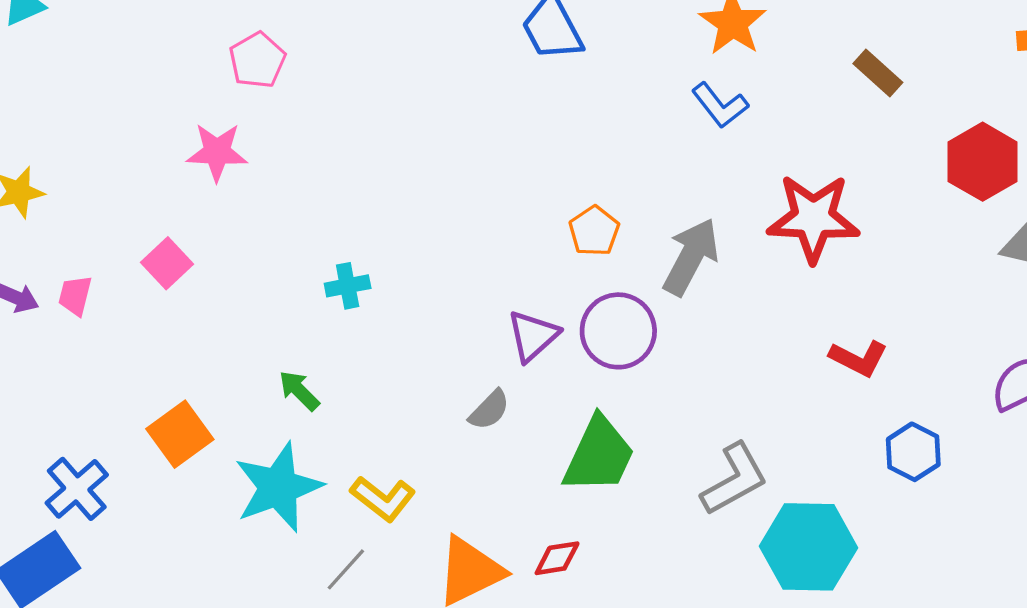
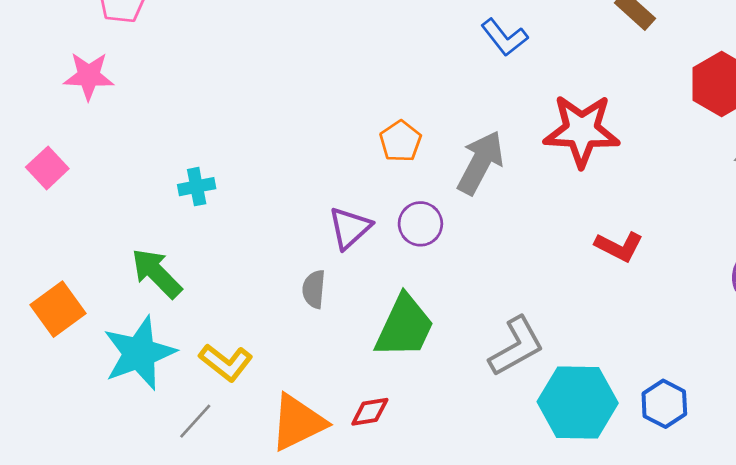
purple circle: (618, 331) -> (420, 224), size x0.7
green arrow: (299, 391) -> (157, 273), size x1.5
gray semicircle: (489, 410) -> (314, 289), turned 141
blue hexagon: (913, 452) -> (664, 404), moved

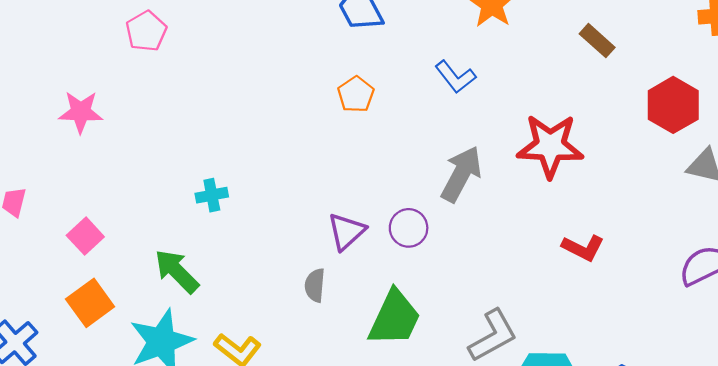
blue L-shape: (504, 37) -> (455, 77), moved
pink star: (89, 76) -> (81, 112), moved
orange pentagon: (400, 141) -> (356, 94), moved
pink square: (47, 168) -> (85, 236), moved

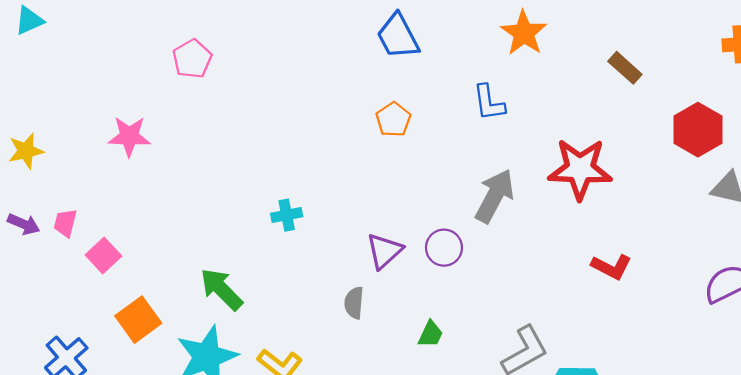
blue L-shape: (455, 77) -> (489, 103), turned 30
cyan cross: (212, 195) -> (287, 215), moved
pink square: (85, 236) -> (103, 256), moved
green trapezoid: (394, 318) -> (430, 334), size x0.5

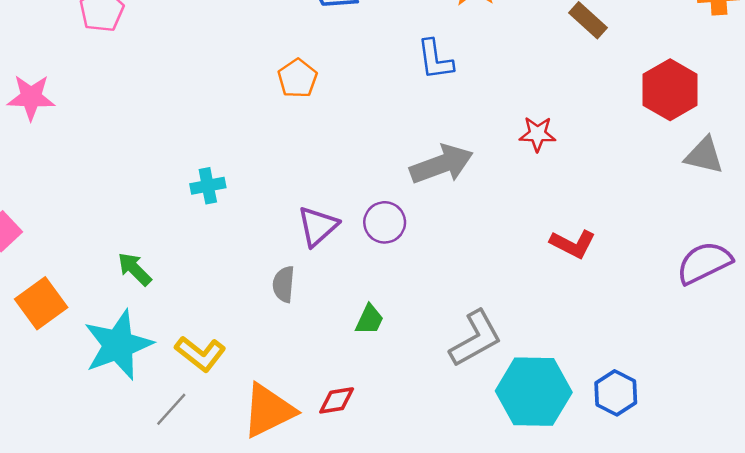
orange pentagon: (393, 120) -> (298, 78), moved
red star: (580, 169) -> (537, 134), size x0.5
gray arrow: (495, 196) -> (441, 164), turned 42
green arrow: (221, 289) -> (135, 269), size x0.7

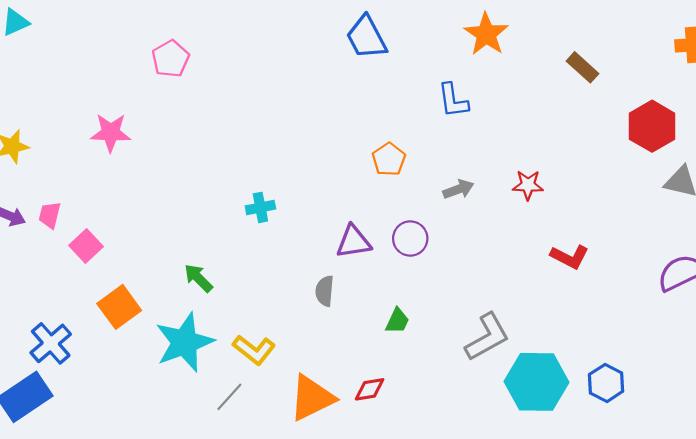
orange pentagon: (298, 78) -> (389, 159), moved
red star: (537, 134) -> (528, 185), moved
gray arrow: (441, 164) -> (458, 189), size x0.6
purple triangle: (318, 226) -> (354, 242), turned 33

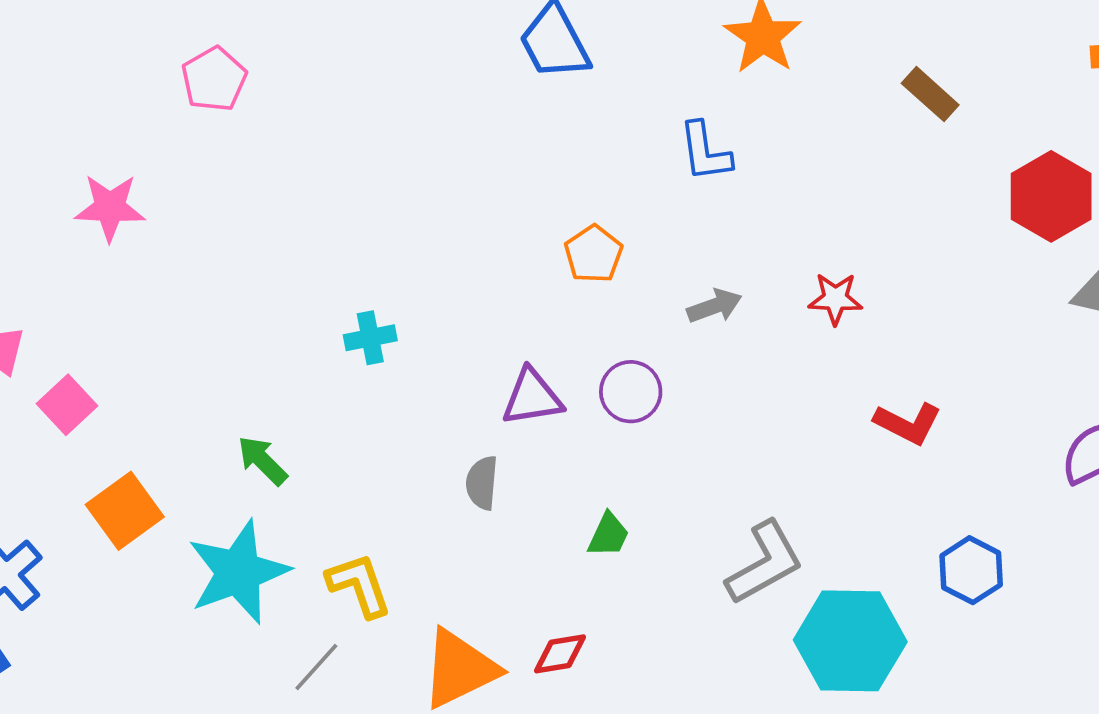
yellow L-shape: (254, 350) -> (359, 585), turned -147
blue hexagon: (606, 383) -> (971, 570), moved

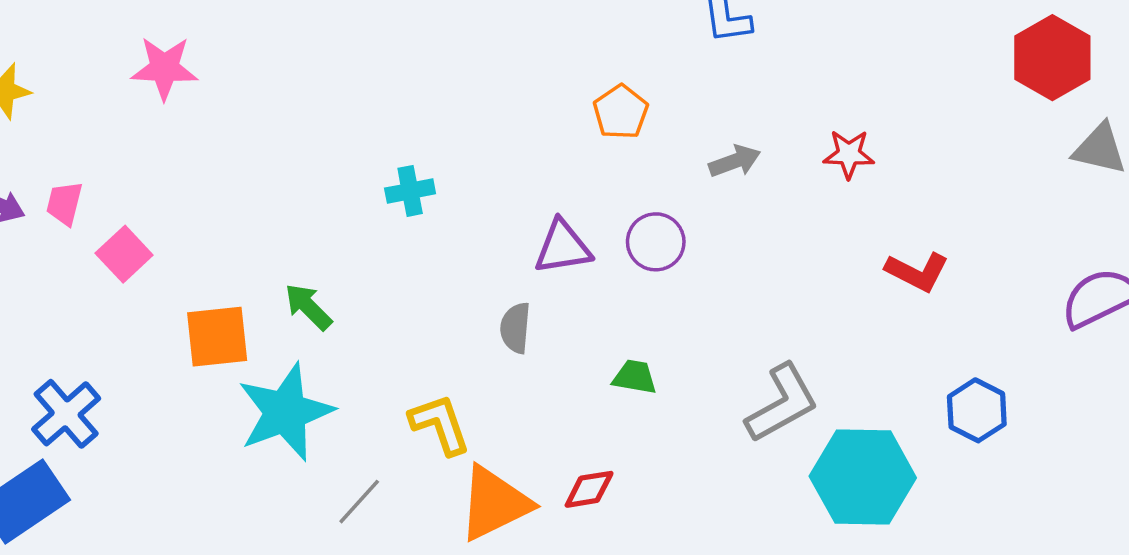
orange square: (125, 511) -> (217, 337), moved, turned 30
green trapezoid: (608, 535) -> (635, 377), turned -105
yellow L-shape: (359, 585) -> (440, 424), moved

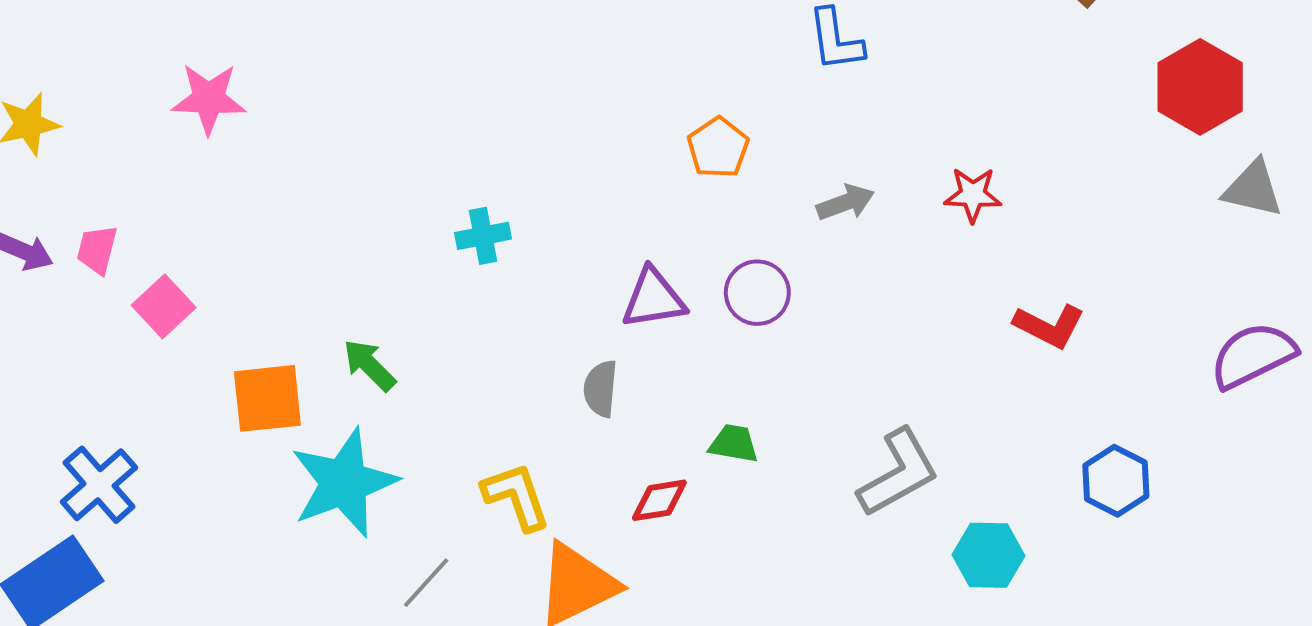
cyan hexagon: (863, 477) -> (988, 555), size x0.6
red diamond: (589, 489) -> (659, 500), moved

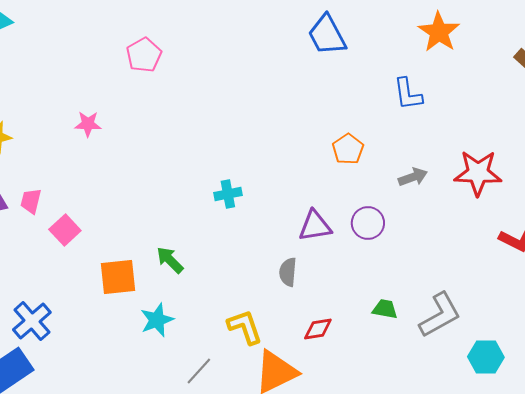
pink star: (209, 99) -> (88, 124), size x0.7
red star: (973, 195) -> (478, 173), size x1.6
green trapezoid: (734, 444) -> (385, 309), moved
cyan star: (344, 483) -> (157, 320), size x0.6

